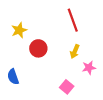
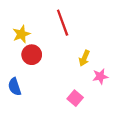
red line: (73, 20) -> (63, 23), moved
red circle: (38, 48) -> (32, 55), moved

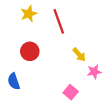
yellow star: (21, 34) -> (29, 14), moved
yellow arrow: (84, 58) -> (79, 55), turned -64

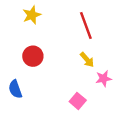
red line: (59, 21) -> (86, 26), moved

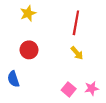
red line: (86, 26) -> (76, 23), turned 30
pink star: (104, 79) -> (92, 88), moved

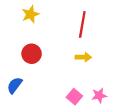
yellow arrow: (77, 53) -> (83, 57), turned -48
blue semicircle: (13, 79) -> (15, 85), turned 56

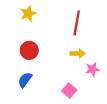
blue semicircle: (15, 85) -> (25, 80), moved
pink star: (99, 95) -> (92, 69), moved

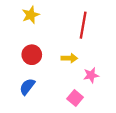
yellow arrow: (78, 54) -> (69, 58), moved
pink star: (92, 69) -> (91, 75), moved

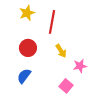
red line: (83, 25) -> (52, 22), moved
yellow arrow: (69, 58) -> (61, 51), turned 56

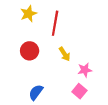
blue semicircle: (24, 76) -> (36, 92), moved
pink square: (66, 86) -> (79, 91), moved

